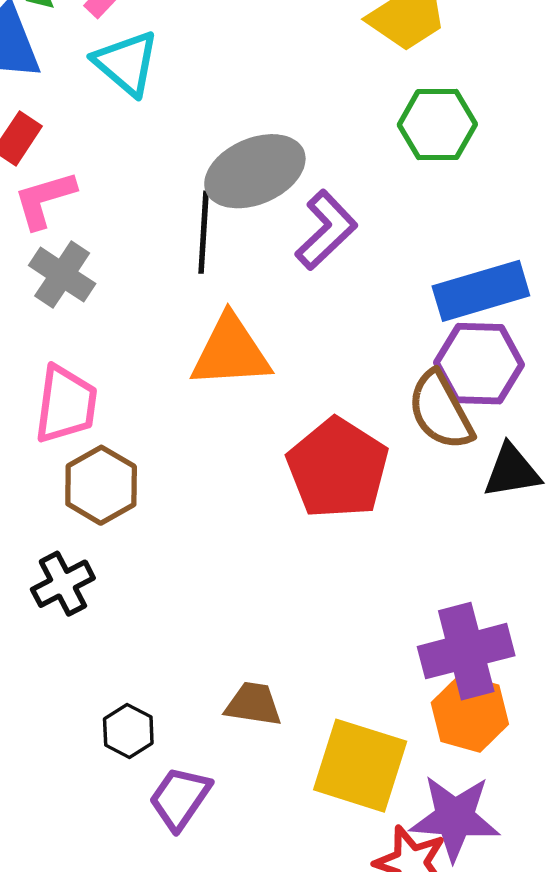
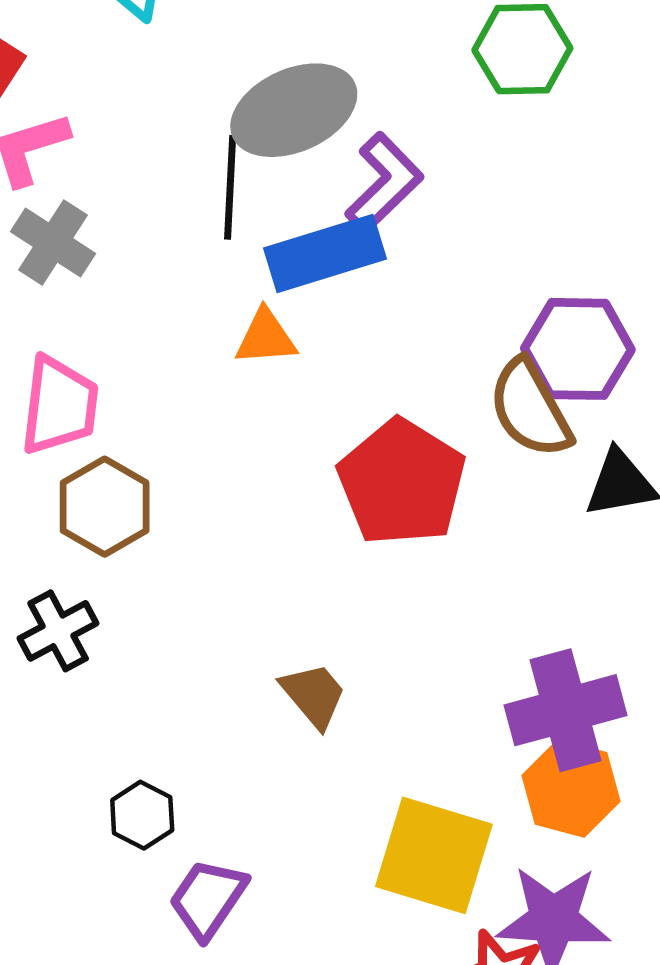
blue rectangle: (481, 291) -> (325, 253), moved
orange triangle: (231, 352) -> (266, 337), size x0.6
brown trapezoid: (253, 704) -> (314, 695), moved, turned 42

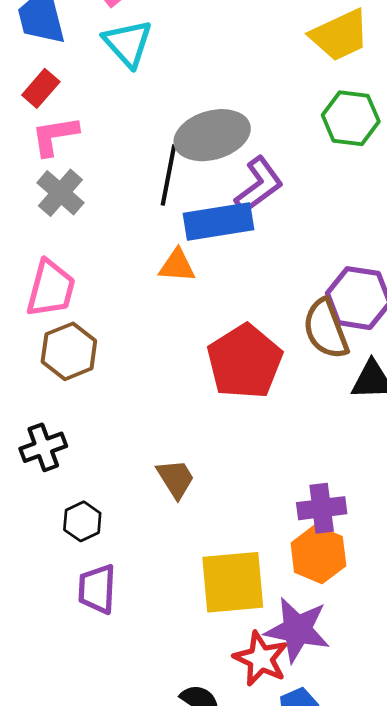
black cross: (58, 631) -> (43, 447), moved
purple cross: (566, 710) -> (322, 508), size x0.7
black hexagon: (142, 815) -> (82, 521), moved
yellow square: (434, 855) -> (233, 582), turned -30
purple trapezoid: (208, 899) -> (97, 589), turned -39

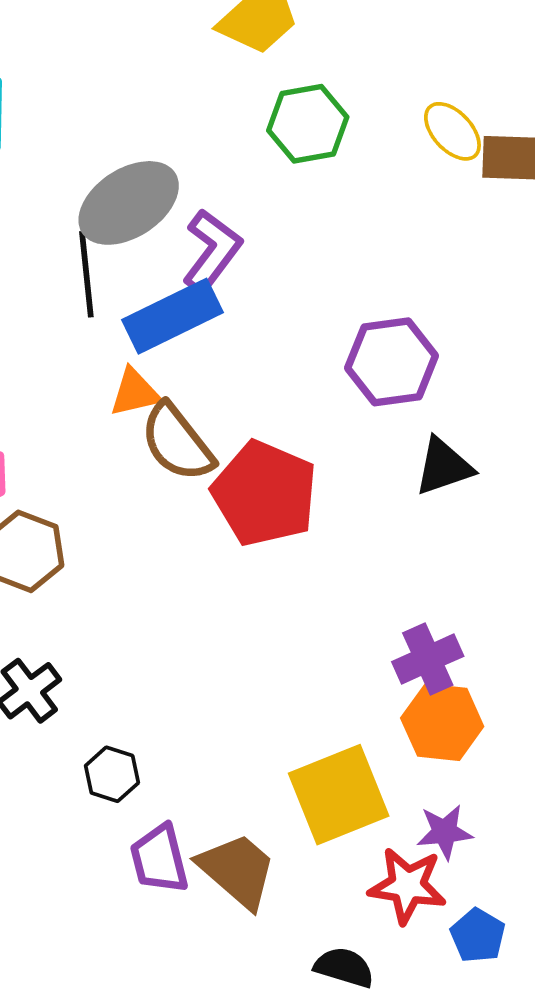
brown semicircle: (326, 329) -> (177, 442), moved
brown trapezoid: (176, 479) -> (237, 870), moved, size x1.4
purple star: (297, 630) -> (445, 832), size x0.6

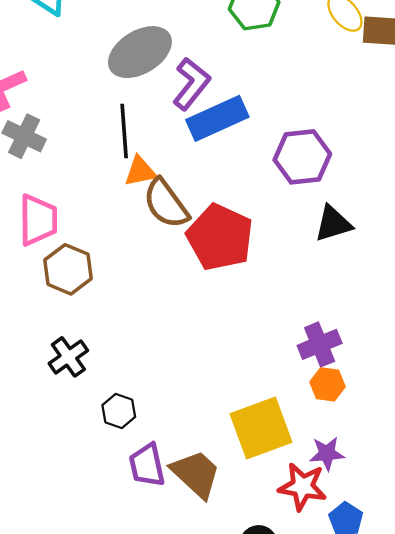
black line: (86, 274) -> (124, 131), moved
blue rectangle: (173, 316) -> (217, 118), moved
orange hexagon: (442, 722) -> (327, 384), size x0.7

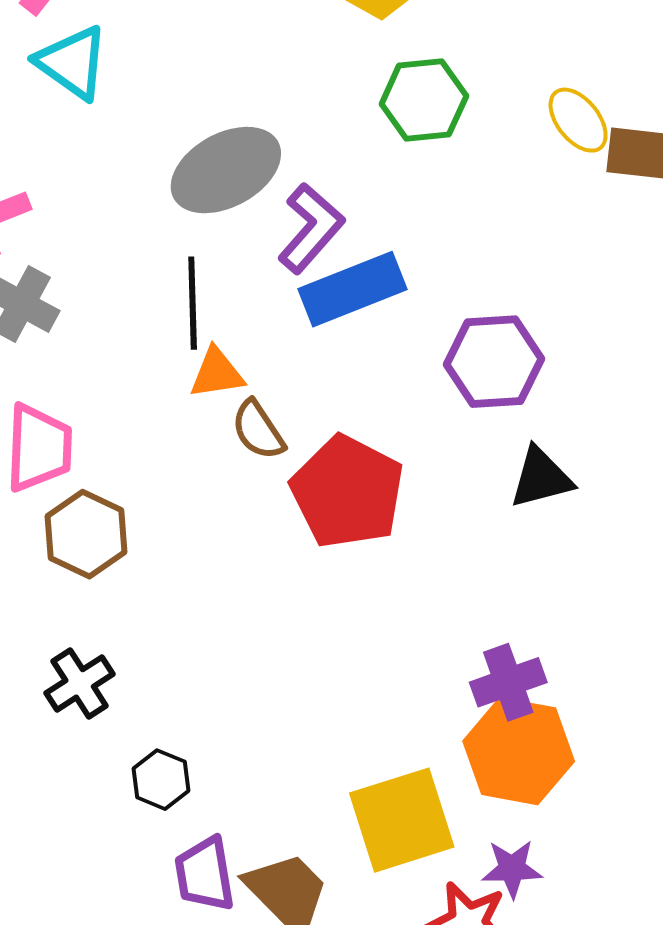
brown semicircle: (166, 204) -> (258, 430), size x0.7
orange hexagon: (327, 384) -> (519, 751), size x1.8

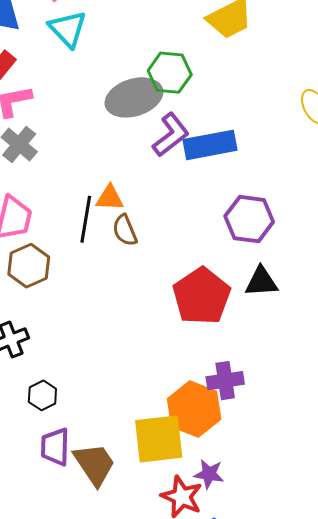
green hexagon: (424, 100) -> (170, 73), moved
blue rectangle: (352, 289) -> (210, 145), moved
black line: (193, 303) -> (86, 219), moved
red pentagon: (347, 492) -> (202, 296), moved
orange hexagon: (519, 751) -> (194, 409), moved

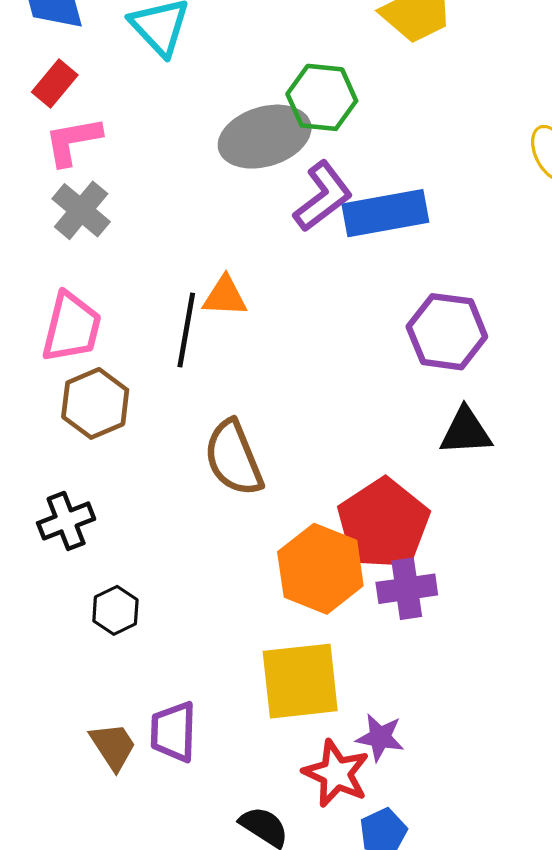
brown semicircle: (125, 230) -> (234, 458), moved, size x1.5
red pentagon: (202, 296) -> (383, 524), moved
orange hexagon: (194, 409) -> (320, 569), moved
purple trapezoid: (55, 447) -> (173, 732), moved
brown trapezoid: (94, 464) -> (113, 746), moved, size x0.7

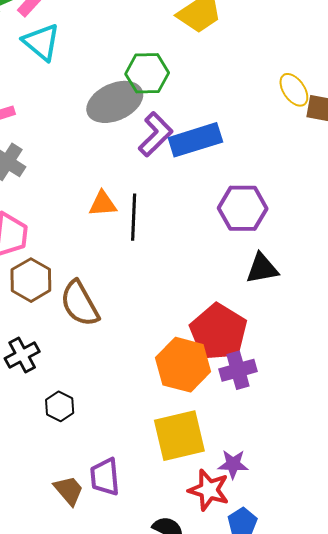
black line: (186, 330) -> (134, 217), moved
brown semicircle: (234, 458) -> (80, 304), moved

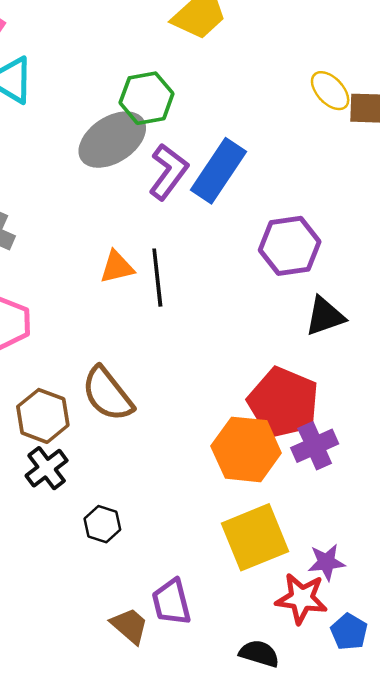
blue rectangle: (195, 140) -> (219, 171), turned -30
brown hexagon: (31, 280) -> (43, 416), moved

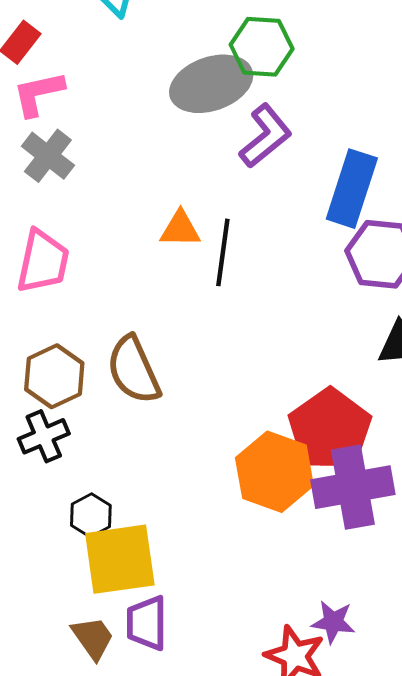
blue rectangle: (219, 171) -> (352, 189), moved, turned -30
purple cross: (315, 446) -> (353, 487), size x1.5
yellow square: (255, 537) -> (120, 559), moved

